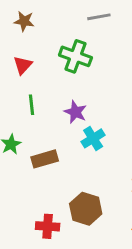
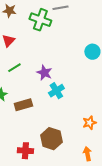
green cross: (75, 56) -> (40, 20), moved
green line: (31, 105) -> (14, 68), turned 64

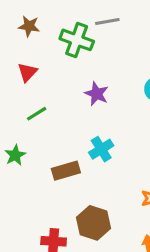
purple star: (44, 73) -> (97, 94), moved
brown rectangle: (23, 105) -> (66, 171), moved

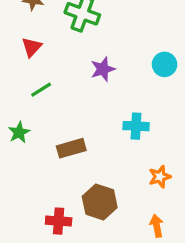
purple star: (97, 94) -> (103, 69), turned 30
cyan cross: (101, 149) -> (136, 126), moved, turned 35

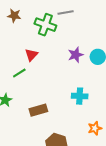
red triangle: (32, 47) -> (31, 55), moved
purple star: (103, 69) -> (76, 55), moved

